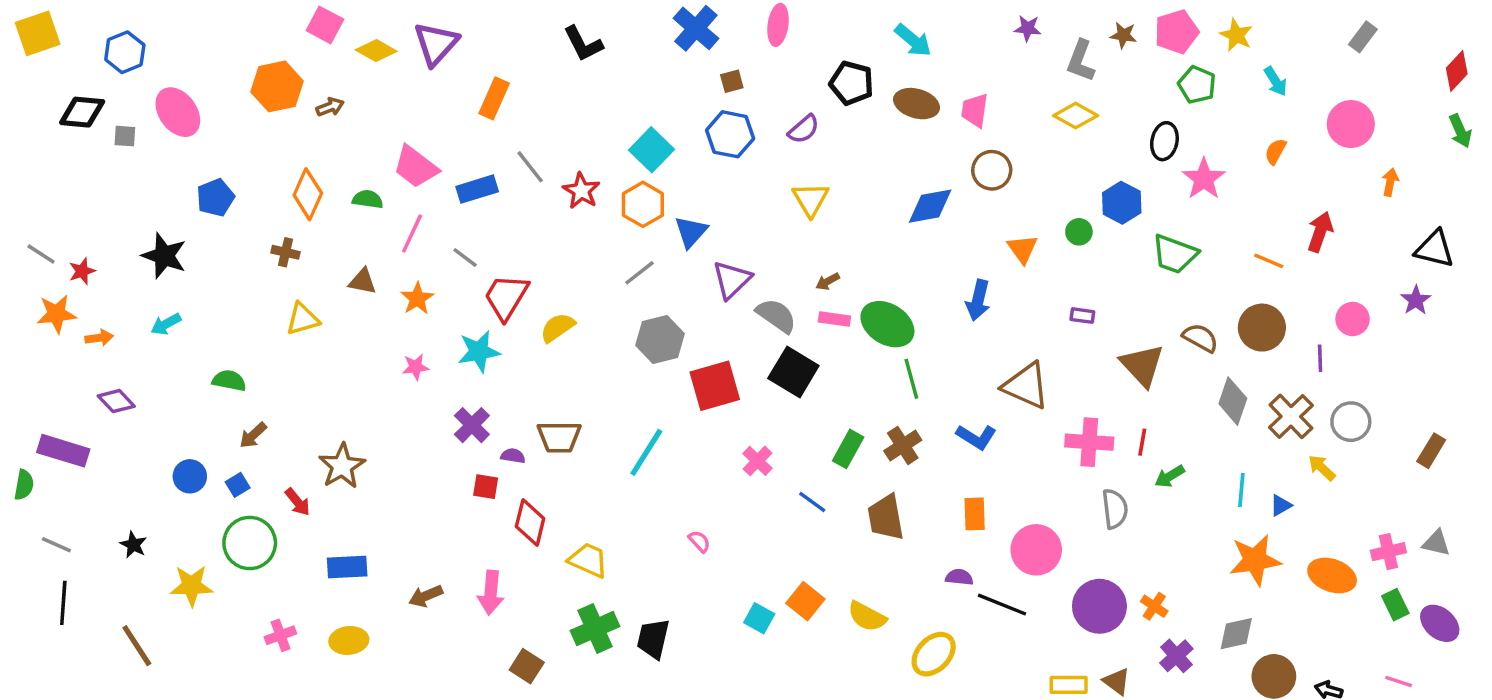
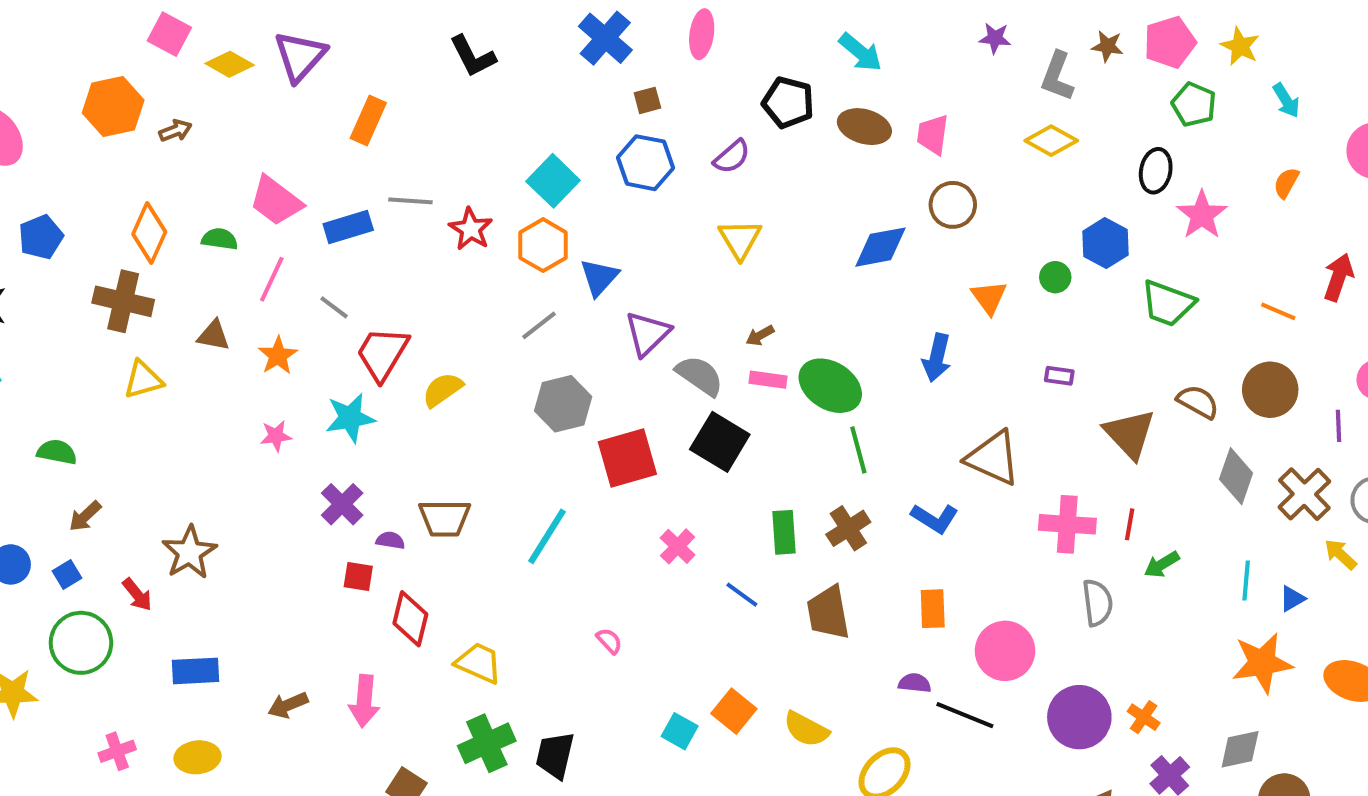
gray line: (530, 167) -> (410, 201), turned -48
brown cross: (286, 252) -> (123, 301), size x1.8
green rectangle: (848, 449) -> (784, 532), turned -33

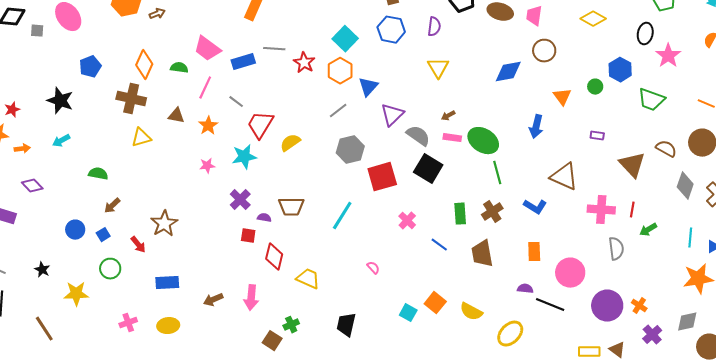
purple semicircle: (732, 157) -> (434, 27), turned -42
green circle: (81, 643) -> (110, 269), size x0.7
green cross: (487, 743) -> (291, 325), moved, size x0.6

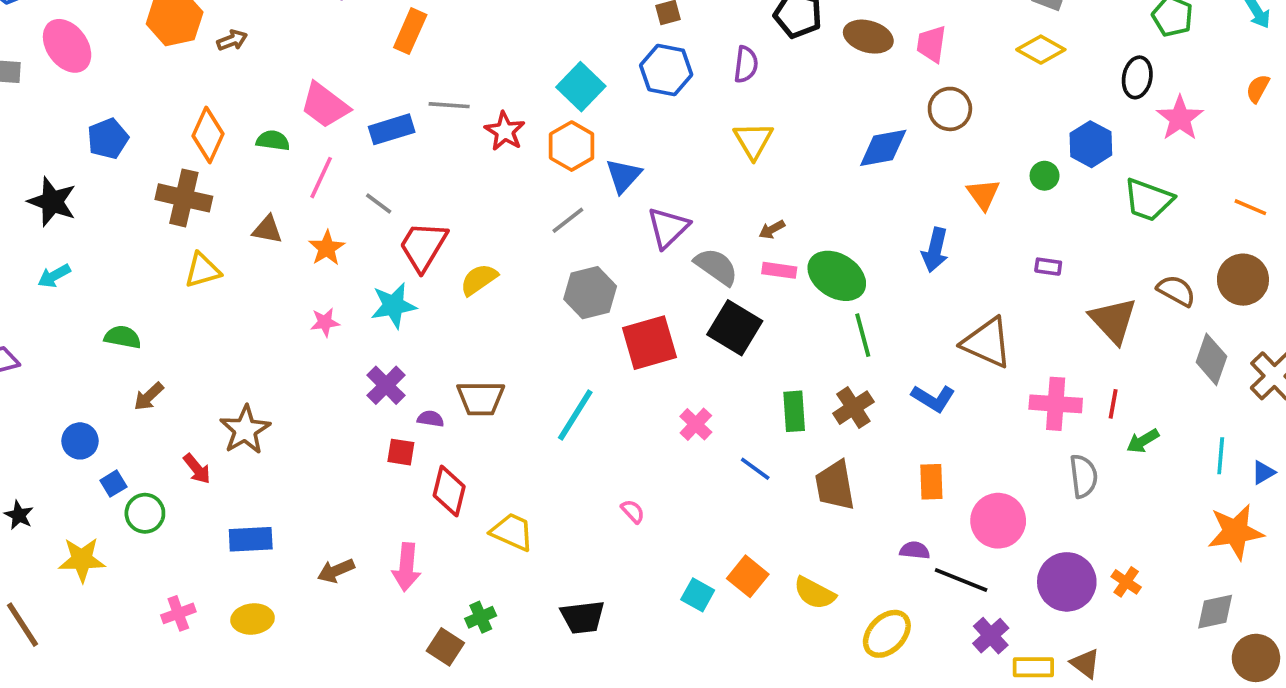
blue square: (103, 235) -> (113, 484), moved
black trapezoid: (346, 325) -> (583, 617), turned -110
purple cross: (652, 335) -> (991, 636), moved

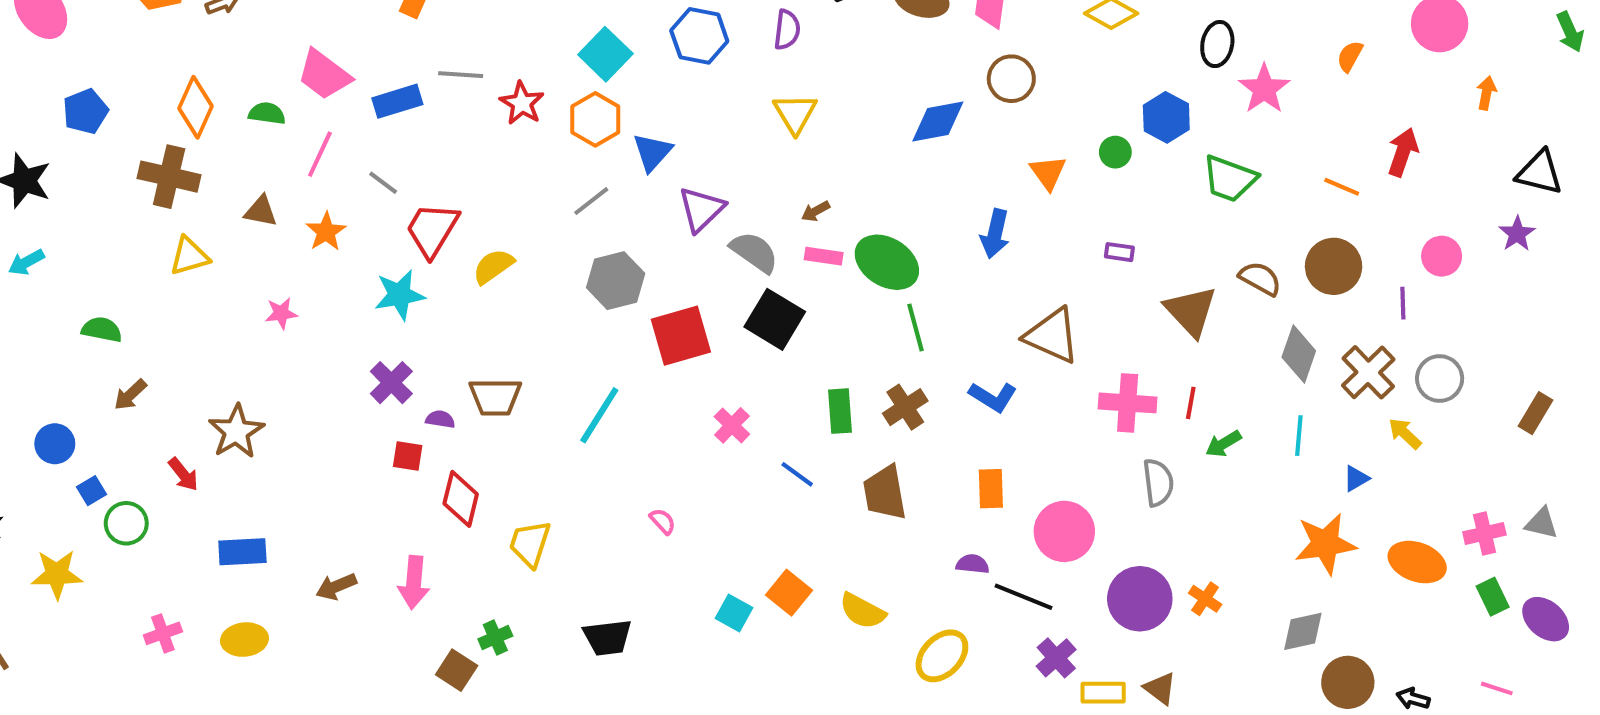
pink star: (325, 322) -> (281, 313), moved
cyan line: (1221, 456) -> (1299, 436), moved
yellow trapezoid: (512, 532) -> (530, 544), turned -96

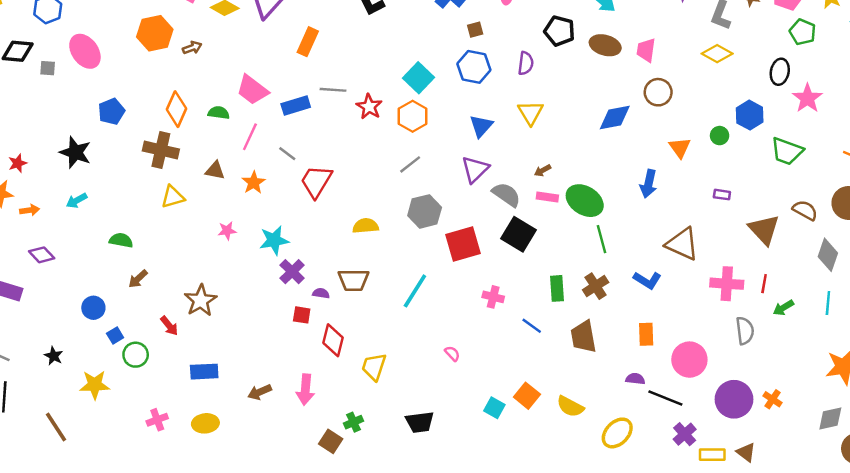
blue triangle: (652, 152) -> (481, 126), moved
yellow semicircle: (493, 266) -> (366, 226), moved, turned 30
cyan star: (399, 295) -> (274, 240), moved
pink cross: (732, 425) -> (493, 297), turned -30

